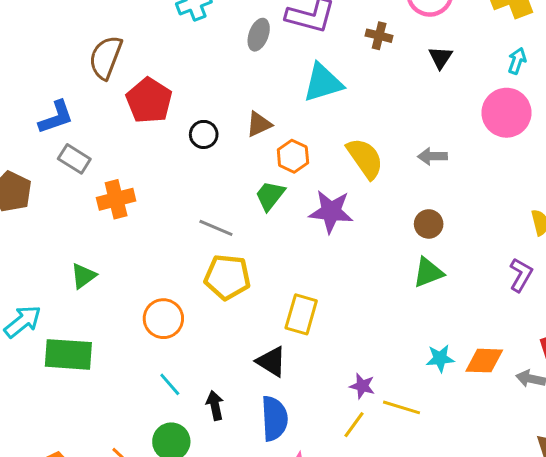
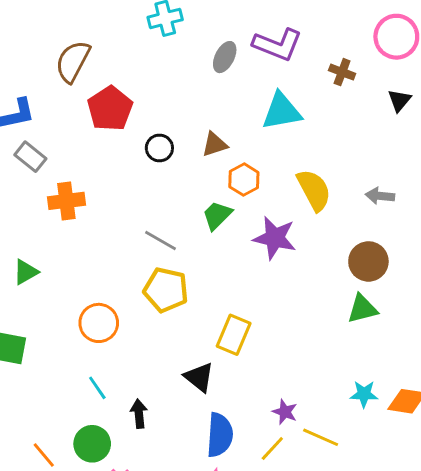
brown circle: (429, 224) -> (368, 261), size x1.4
blue semicircle: (274, 419) -> (220, 435), moved

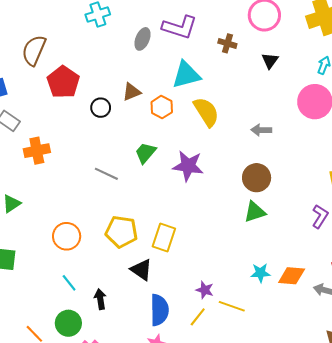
brown triangle: (215, 144) -> (132, 92), moved
orange hexagon: (244, 180) -> (162, 107), moved
yellow semicircle: (314, 190) -> (206, 112), moved
yellow pentagon: (166, 290) -> (121, 232), moved

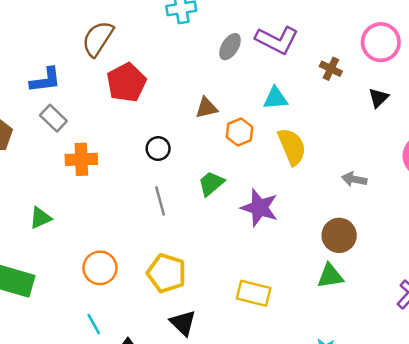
cyan triangle: (186, 75) -> (275, 98), size x0.7
black circle: (101, 108) -> (158, 149), moved
gray line: (106, 174) -> (160, 201), turned 40
yellow rectangle: (164, 237) -> (254, 293), moved, turned 76

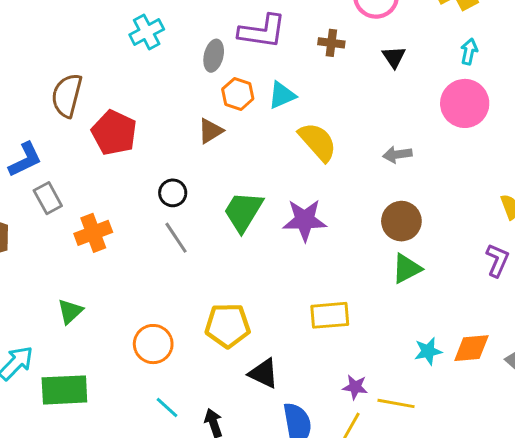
gray rectangle: (53, 118) -> (48, 198), turned 36
orange hexagon: (240, 132) -> (238, 94), moved
green trapezoid: (211, 184) -> (243, 212), size x1.4
gray line: (160, 201) -> (176, 238), moved

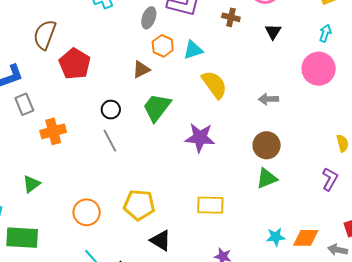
green trapezoid: (243, 212) -> (157, 107), moved

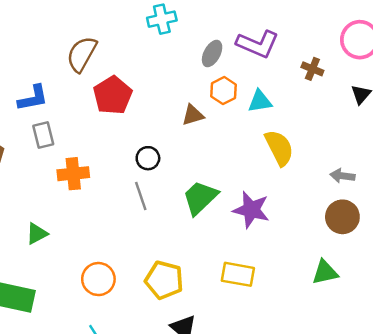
green trapezoid: (157, 107) -> (200, 198), moved
brown circle: (267, 145) -> (342, 217), moved
yellow rectangle: (210, 205) -> (238, 274), moved

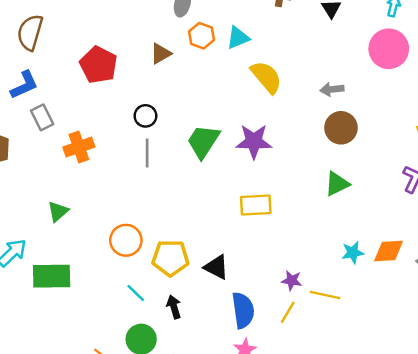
brown semicircle: (82, 54) -> (30, 32), moved
brown triangle: (193, 115) -> (161, 54), moved
gray line: (141, 196) -> (147, 153), turned 32
yellow pentagon: (164, 280) -> (171, 258), moved

